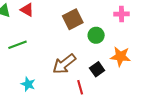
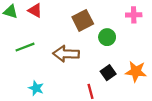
orange star: (120, 56) -> (136, 71), moved
brown arrow: (64, 64) -> (66, 54), moved, turned 40

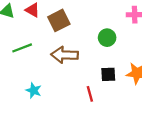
brown square: (83, 20) -> (59, 20), moved
black square: (108, 73) -> (108, 74), turned 32

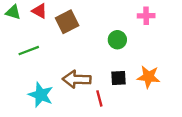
brown arrow: (65, 55) -> (77, 79), moved
cyan star: (34, 90) -> (41, 95), size x1.5

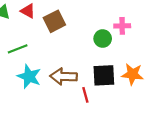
pink cross: (146, 16) -> (122, 26), moved
black square: (119, 78) -> (104, 75), size x1.5
cyan star: (41, 95) -> (29, 76), moved

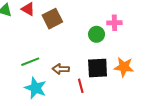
green line: (18, 49) -> (30, 62), moved
cyan star: (29, 76) -> (36, 88), moved
brown arrow: (64, 76) -> (61, 69), size x0.7

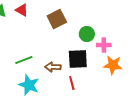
brown square: (52, 19) -> (57, 19), moved
pink cross: (114, 23) -> (104, 45), moved
black square: (98, 68) -> (78, 59), moved

